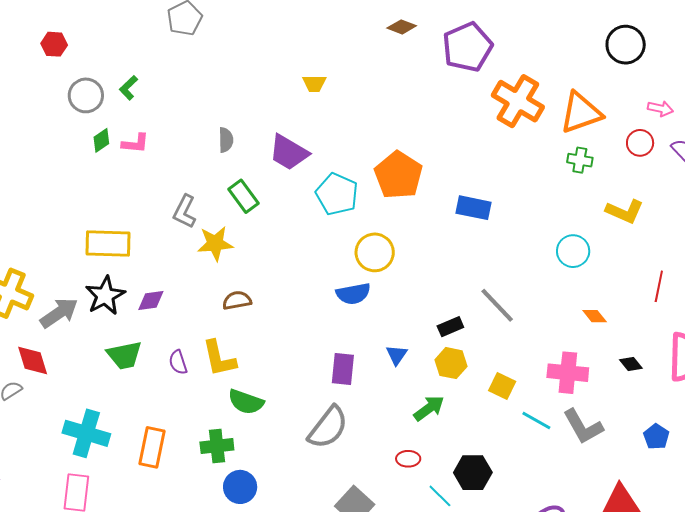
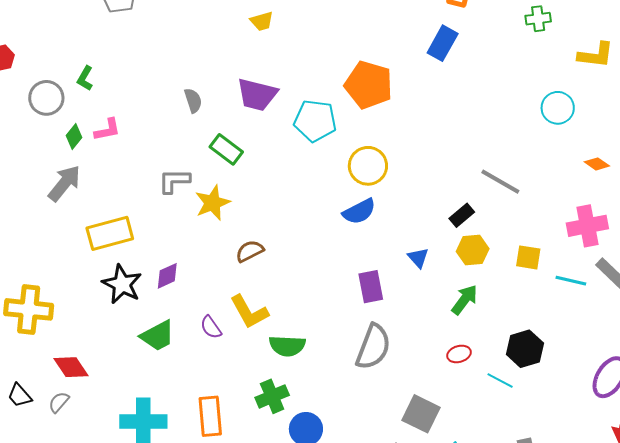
blue rectangle: (473, 208) -> (443, 43), moved, turned -56
gray L-shape: (185, 212) -> (174, 181), turned 80
gray arrow: (59, 313) -> (64, 183), moved

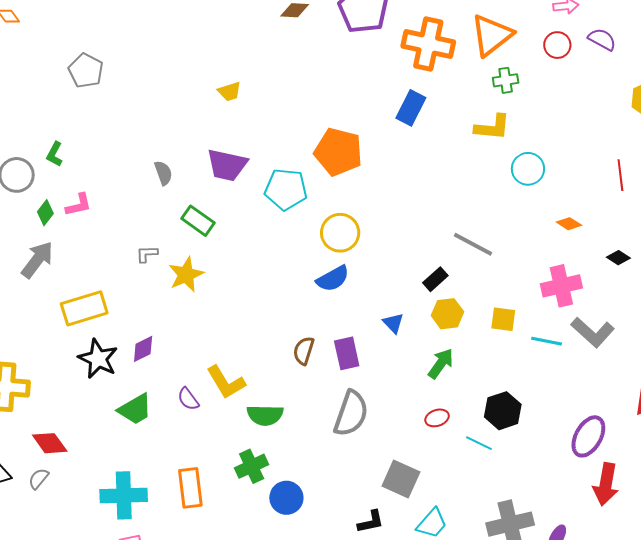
yellow L-shape: (596, 55) -> (492, 127), moved
gray L-shape: (174, 181) -> (147, 254), size x0.7
brown semicircle: (250, 251) -> (304, 351), moved, turned -44

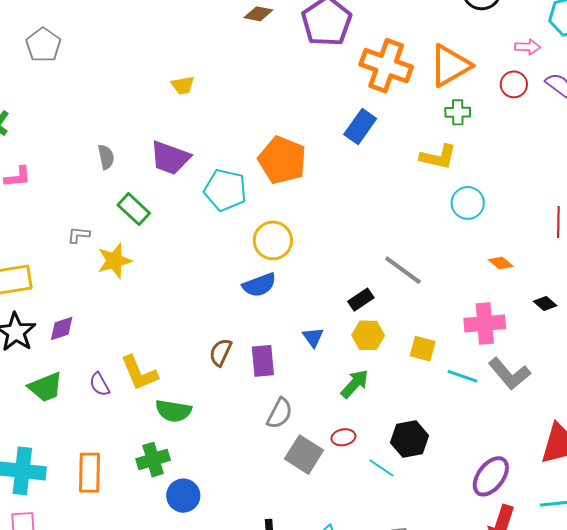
gray semicircle: (351, 414) -> (280, 413), moved, size x0.7
gray square: (401, 479) -> (304, 455), moved

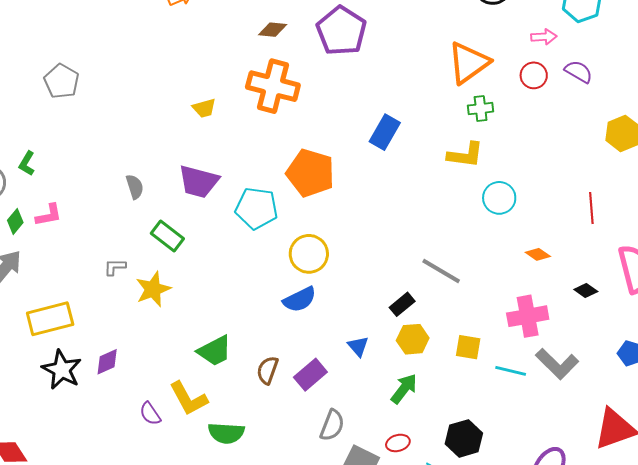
orange cross: (386, 66) -> (273, 86), moved
purple rectangle: (263, 361) -> (310, 375), turned 60
green trapezoid: (46, 387) -> (215, 351), moved

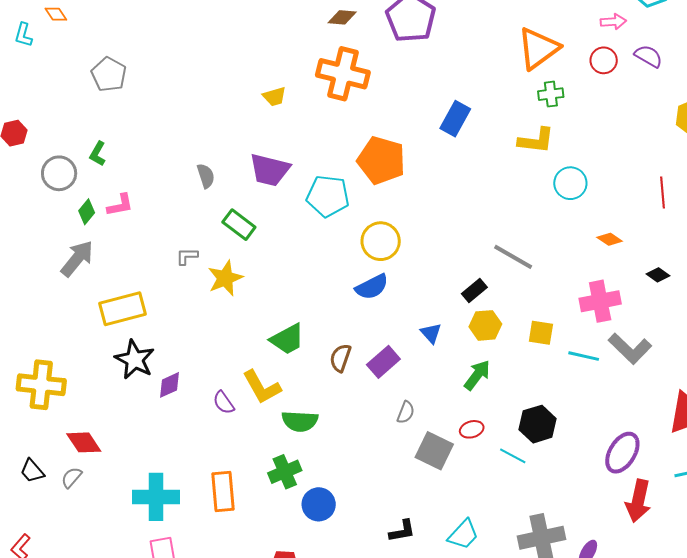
gray pentagon: (62, 81) -> (109, 74), moved
purple diamond: (107, 362) -> (170, 385), moved
gray semicircle: (332, 425) -> (406, 412), size x0.7

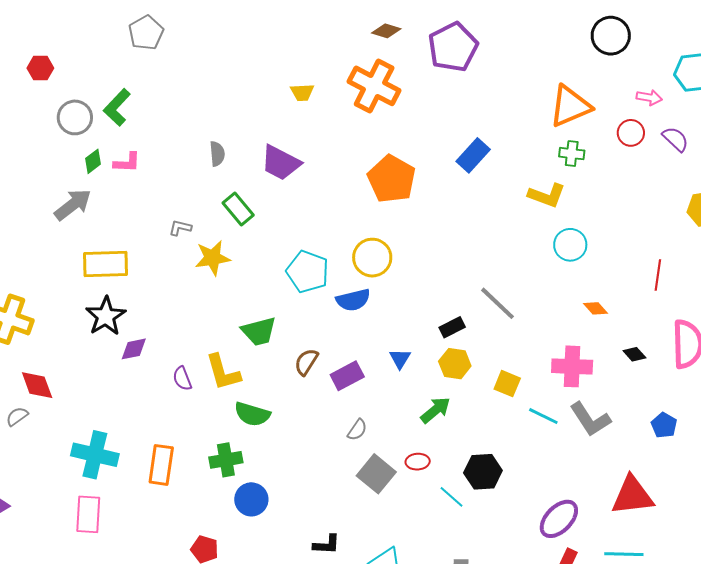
green L-shape: (98, 154) -> (117, 107), size x1.5
cyan pentagon: (328, 196) -> (308, 272), moved

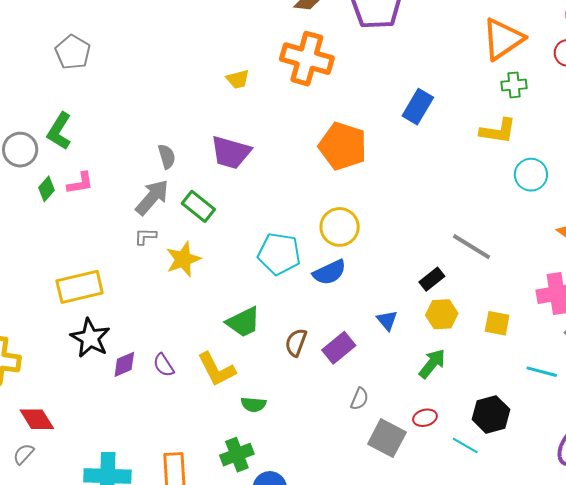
gray arrow: (73, 205) -> (152, 197), moved
purple semicircle: (182, 379) -> (164, 365), moved
green semicircle: (252, 414) -> (253, 404), size x0.7
cyan line: (543, 416) -> (542, 372), moved

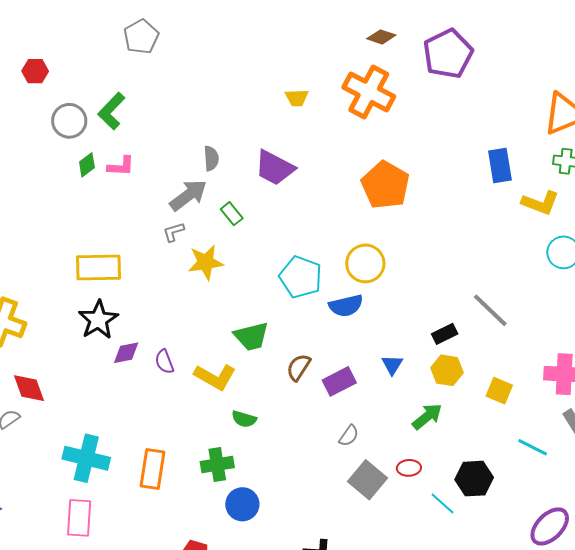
blue rectangle: (418, 107) -> (500, 166), moved, turned -52
green rectangle: (198, 206) -> (232, 214), size x0.7
gray L-shape: (145, 236) -> (174, 232), turned -30
yellow L-shape: (216, 369) -> (215, 377), turned -45

